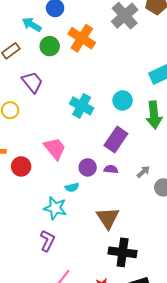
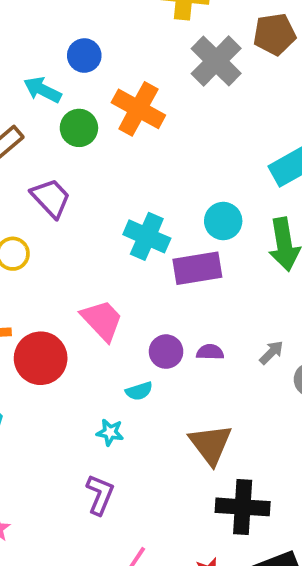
purple rectangle: (116, 139) -> (197, 268), moved, turned 50
red circle: (21, 166) -> (41, 358), size x1.4
cyan star: (55, 208) -> (110, 432), size x0.6

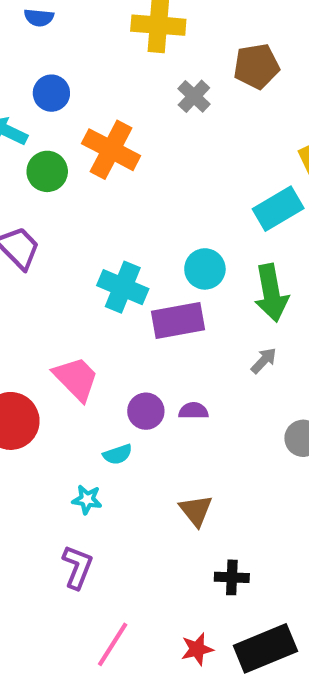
gray cross: (216, 61) -> (194, 96), size x0.6
gray arrow: (271, 352) -> (264, 361), moved
brown triangle: (210, 444) -> (196, 510), size x0.7
black cross: (243, 507) -> (232, 577), size x0.6

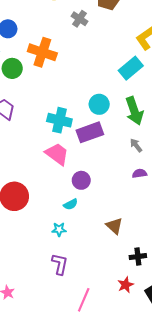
gray arrow: (264, 361) -> (136, 145), turned -72
pink trapezoid: (76, 379) -> (57, 154), moved
purple semicircle: (194, 411) -> (139, 173), moved
red star: (197, 649) -> (126, 285), moved

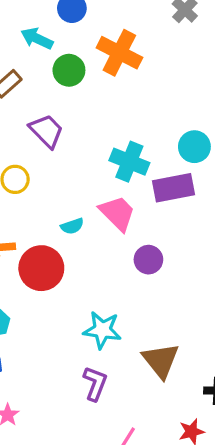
cyan semicircle: (71, 204) -> (72, 226), moved
brown triangle: (114, 226) -> (161, 360), moved, size x1.4
cyan star: (59, 229) -> (102, 330), size x1.6

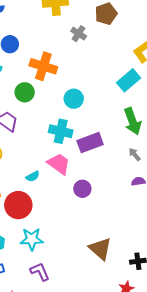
green circle: (69, 70) -> (25, 92), moved
cyan circle: (194, 147) -> (74, 99), moved
cyan star: (102, 330) -> (32, 239), moved
purple L-shape: (95, 384) -> (40, 272), moved, turned -35

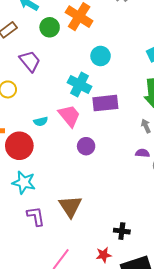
green circle: (25, 92) -> (50, 27), moved
brown triangle: (100, 249) -> (70, 206), moved
purple L-shape: (40, 272) -> (36, 216), moved

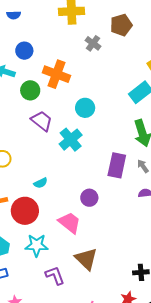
purple trapezoid: (30, 61) -> (42, 121), moved
cyan cross: (80, 84) -> (71, 140), turned 35
purple rectangle: (105, 103) -> (117, 165), moved, turned -60
pink trapezoid: (69, 116) -> (69, 223), moved

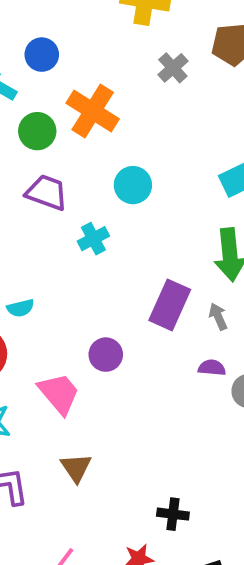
purple trapezoid: (42, 121) -> (47, 193), turned -30
cyan cross: (71, 140) -> (93, 239), size x0.7
brown triangle: (86, 259) -> (76, 468), size x0.7

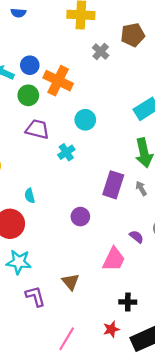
blue circle: (42, 55) -> (30, 65), moved
cyan semicircle: (20, 308) -> (30, 196), turned 96
purple semicircle: (212, 368) -> (136, 237), moved, turned 40
pink trapezoid: (59, 393) -> (114, 259), moved, turned 72

